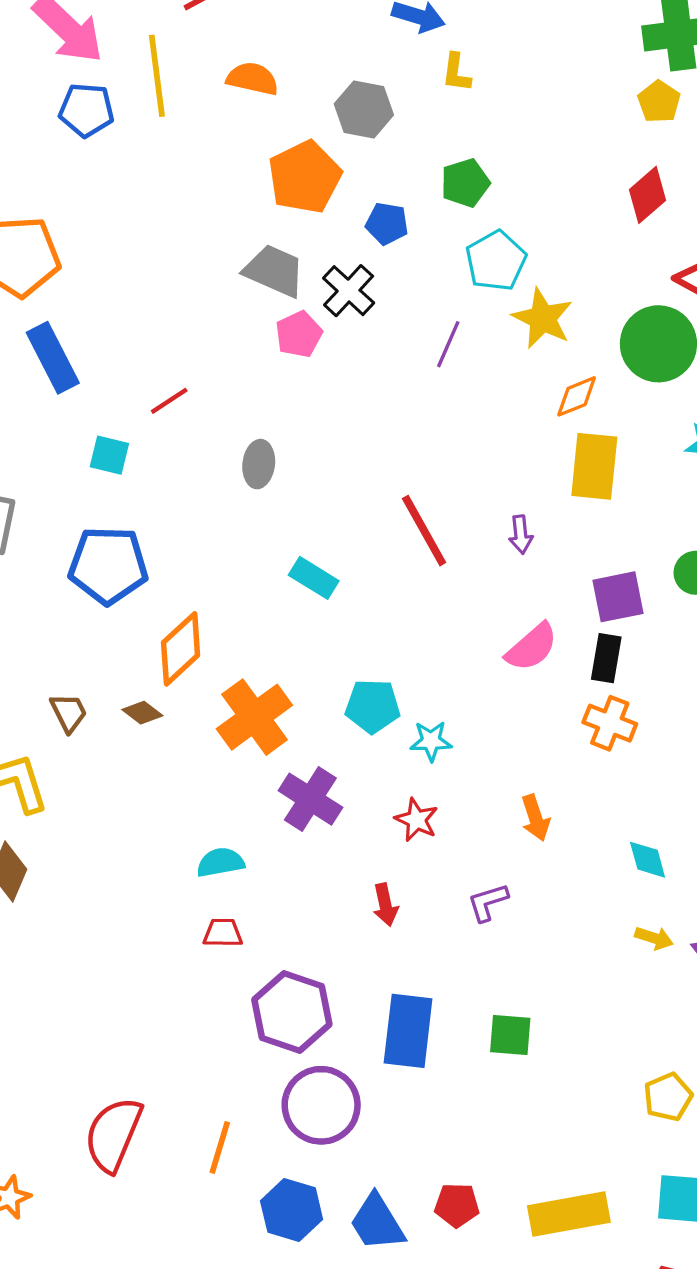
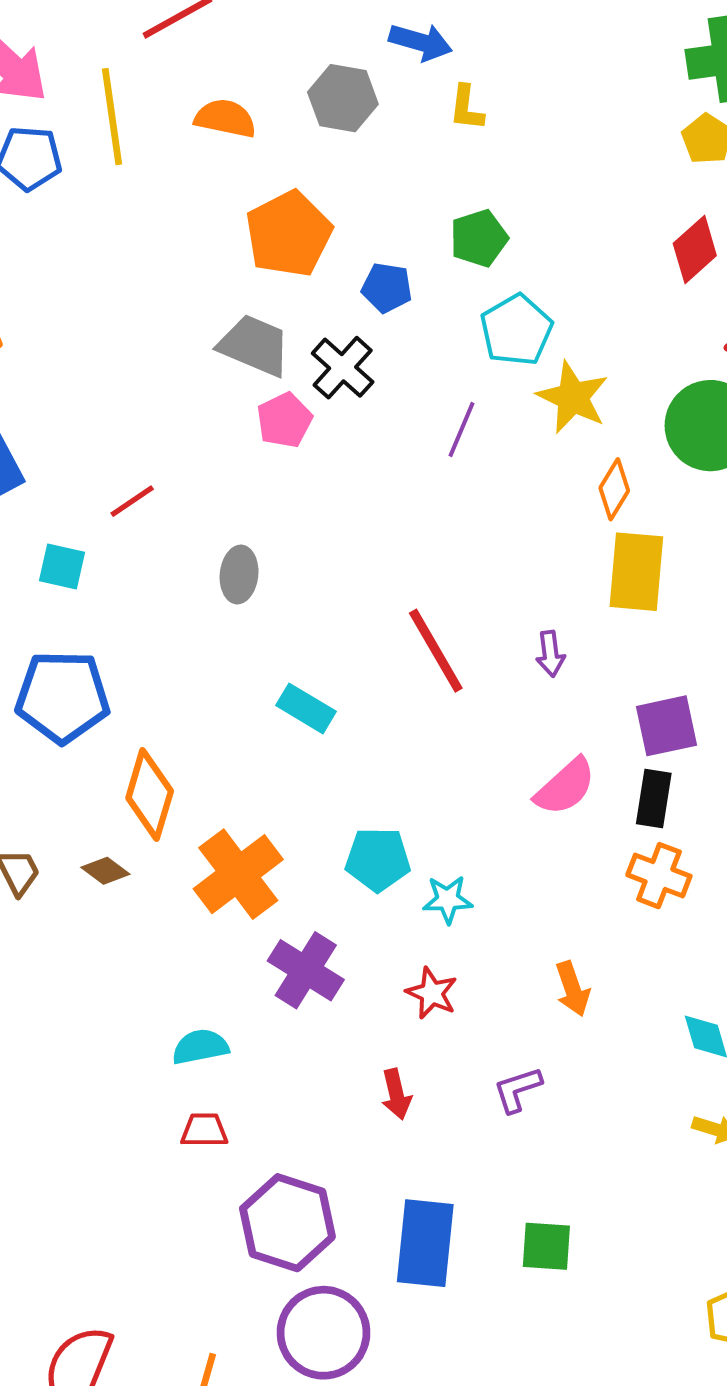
gray hexagon: (364, 109) -> (343, 98), moved
orange diamond: (577, 396) -> (614, 489), turned -36
orange diamond: (181, 649) -> (150, 795), turned -30

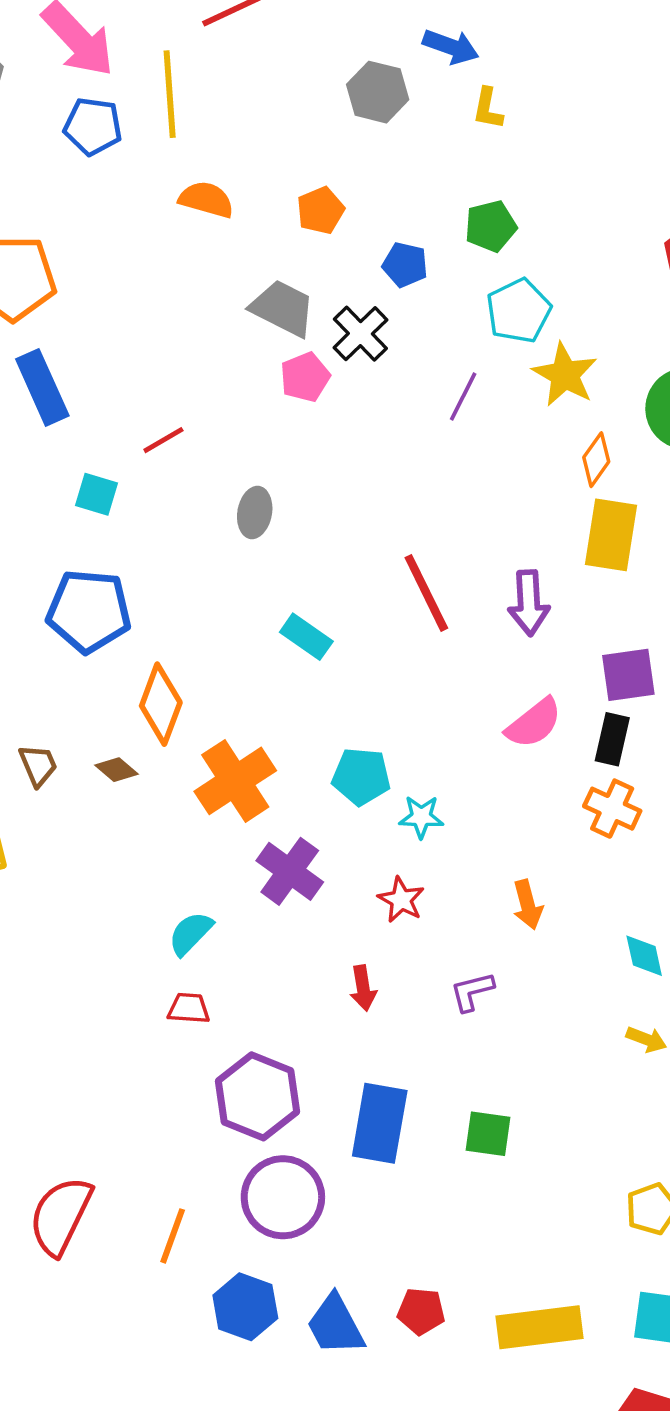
orange semicircle: (225, 118) -> (206, 200), moved
orange pentagon: (289, 234) -> (321, 210), size x0.6
purple arrow: (550, 654) -> (529, 603), size x1.6
cyan semicircle: (200, 1047) -> (190, 933), turned -39

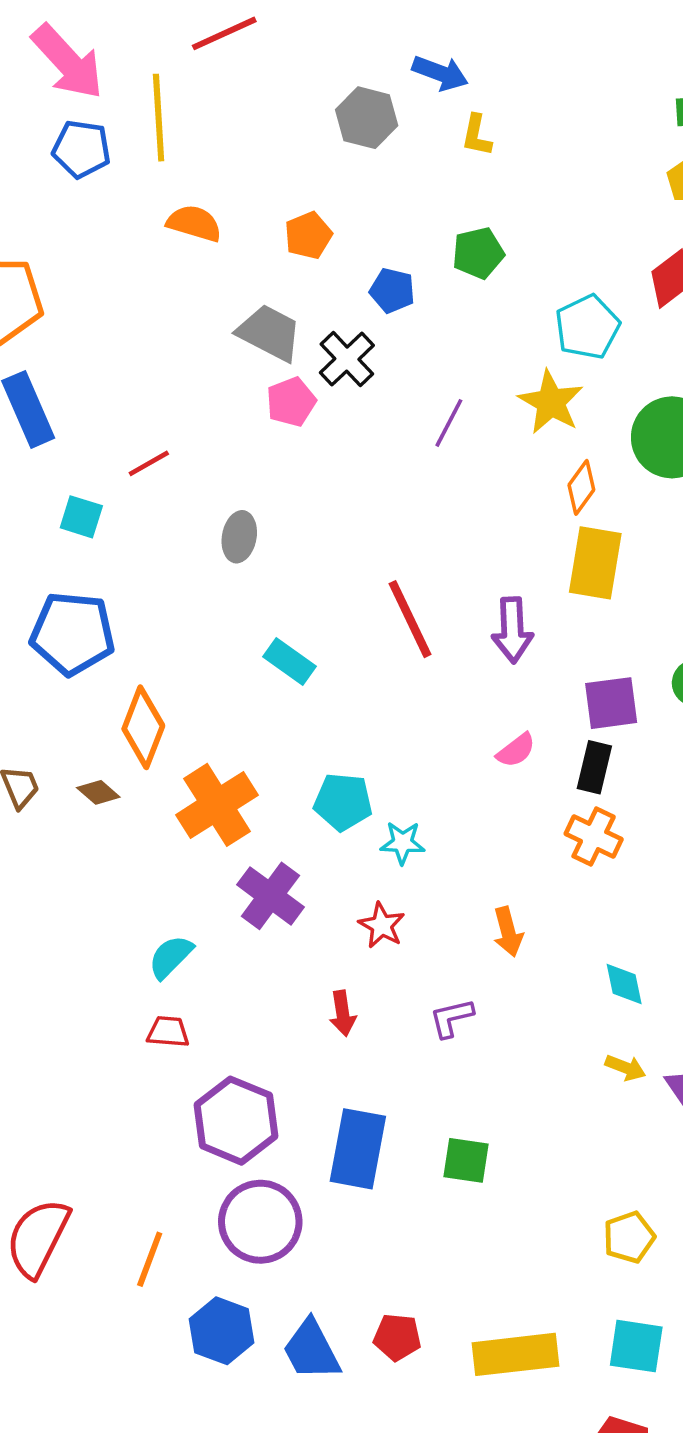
cyan pentagon: (519, 311) -> (587, 327), moved
pink semicircle: (534, 723) -> (516, 750), size x0.7

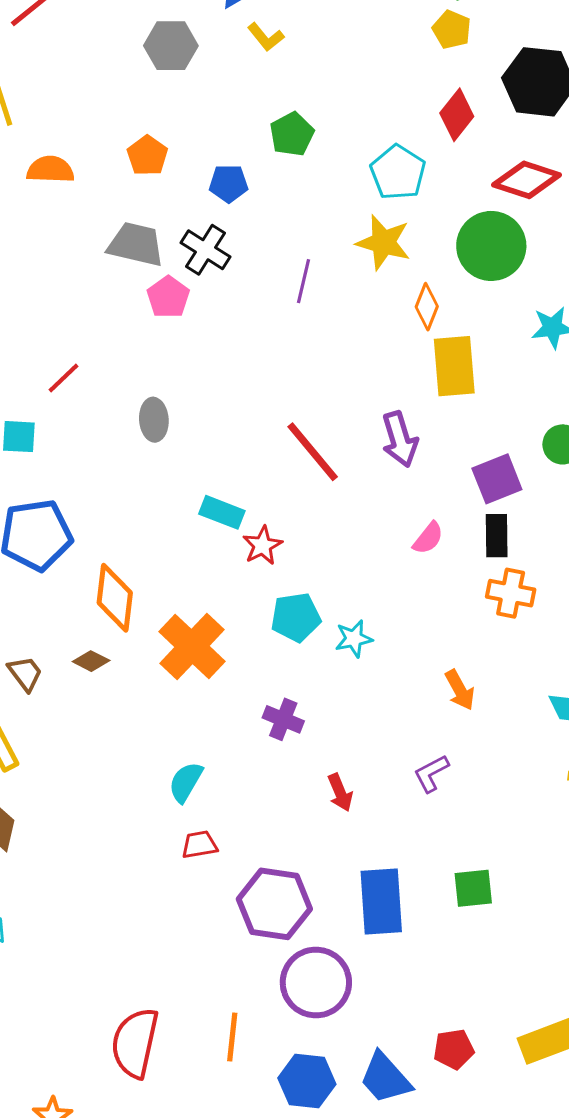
yellow L-shape: (477, 135) -> (266, 37), turned -36
purple cross: (270, 896) -> (283, 719), moved, size x0.7
red star: (382, 925) -> (262, 546), moved, turned 30

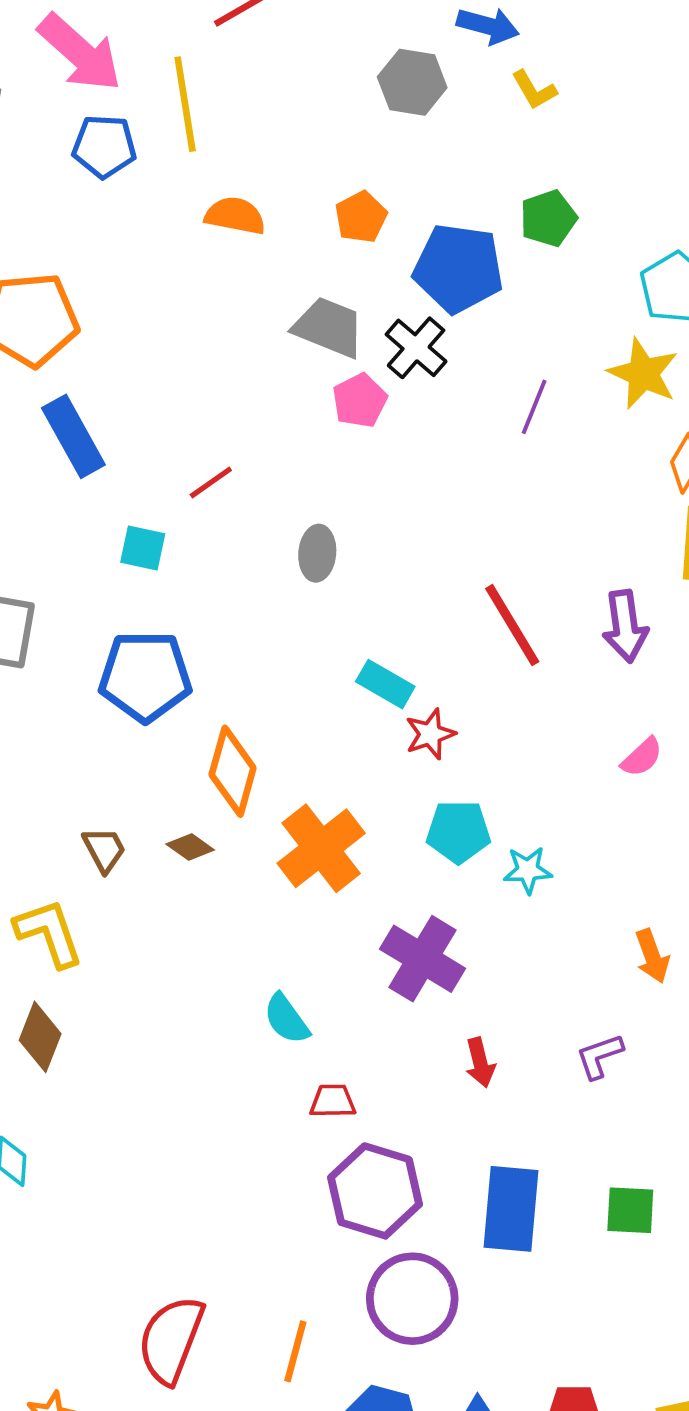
blue pentagon: (229, 183) -> (458, 268), size x1.8
purple cross: (283, 719) -> (422, 959), size x1.6
cyan semicircle: (186, 782) -> (286, 1019), turned -75
red trapezoid: (199, 845) -> (333, 1101), moved

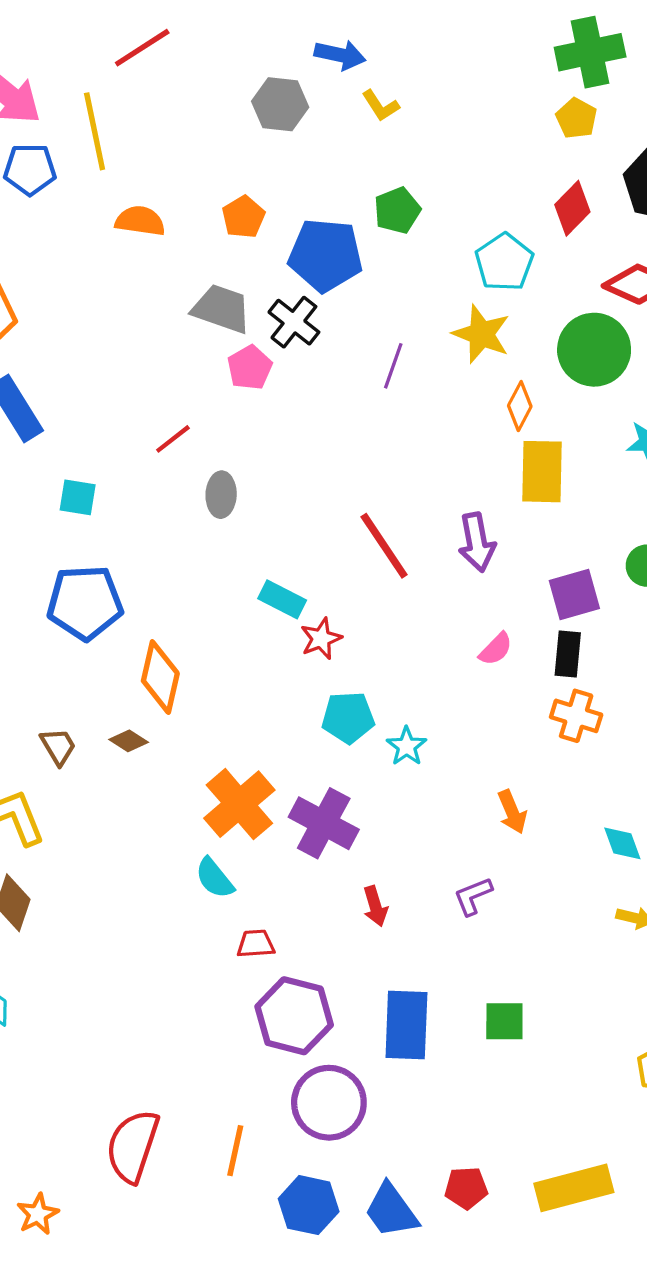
red line: (211, 483) -> (173, 439), moved
orange cross: (321, 848) -> (239, 804), moved
cyan star: (528, 870) -> (407, 746), turned -30

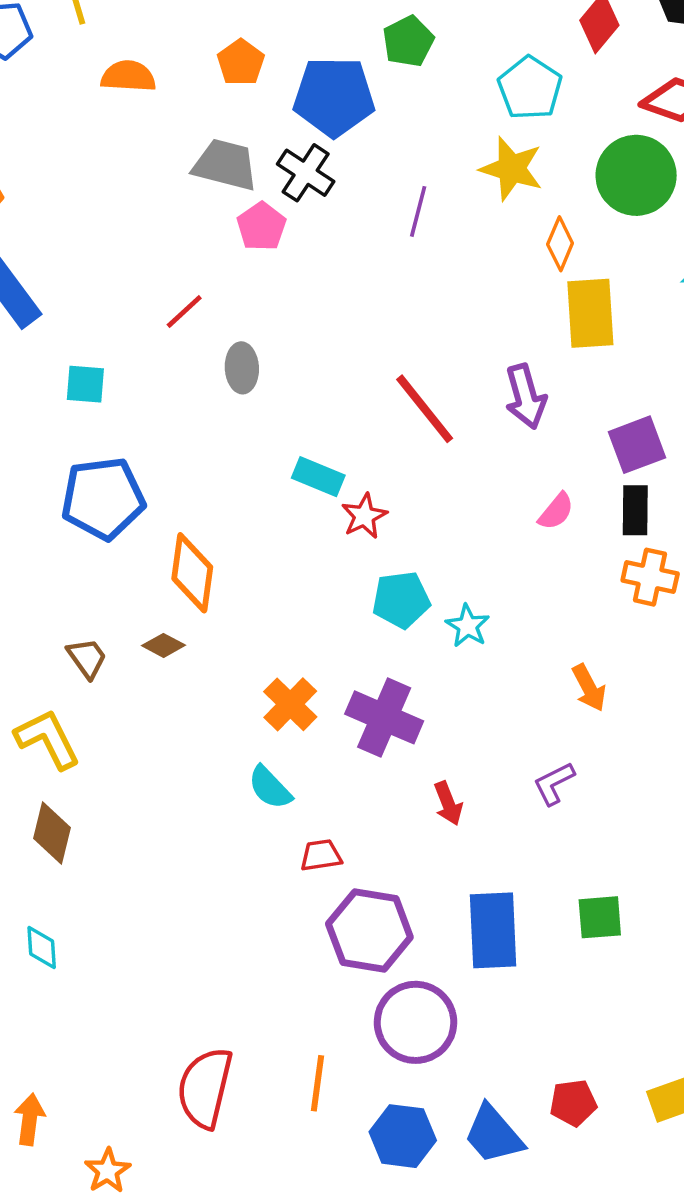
orange cross: (239, 804) -> (290, 704), size x0.7

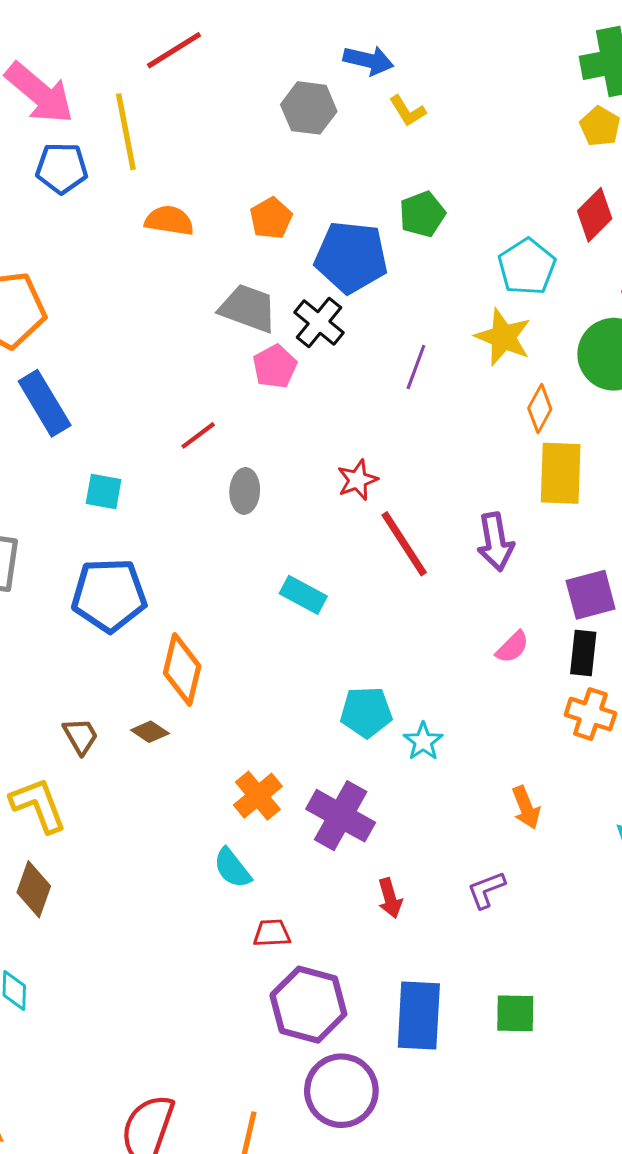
red star: (364, 516) -> (357, 480), moved

